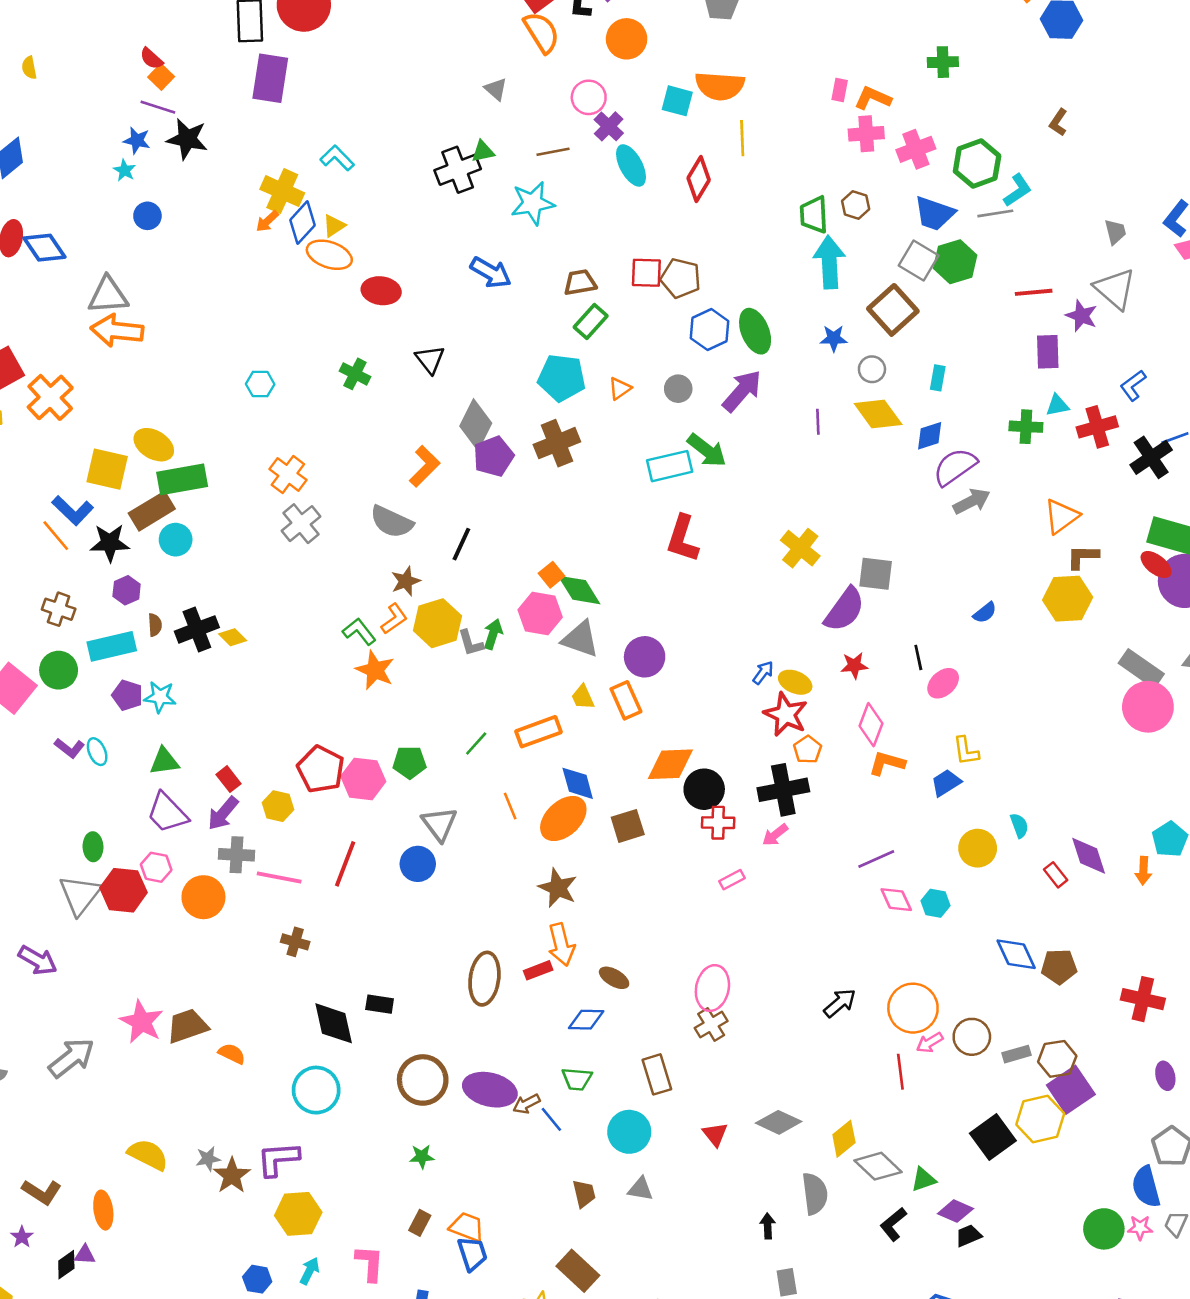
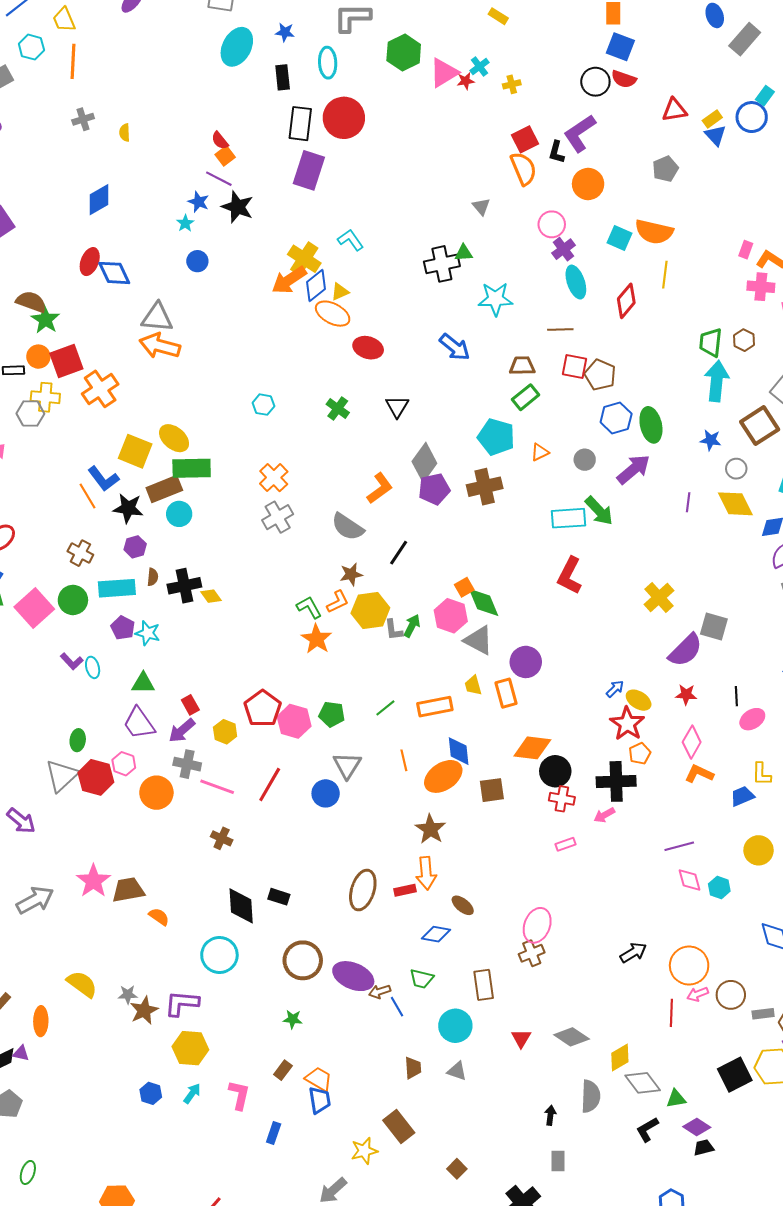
brown line: (553, 152) -> (560, 330), moved
orange arrow: (267, 221) -> (289, 280), size x1.8

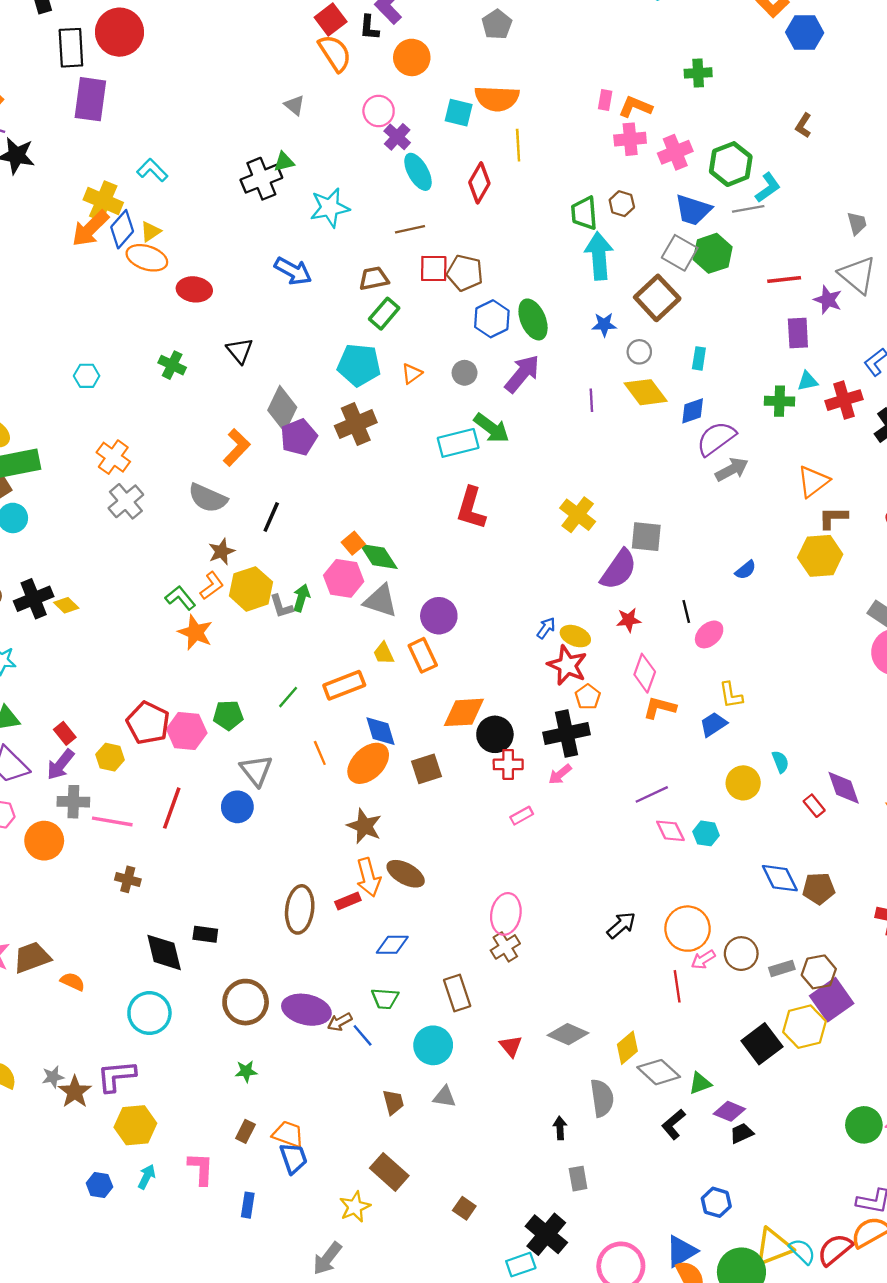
brown ellipse: (463, 905) -> (406, 874), moved, size x1.4

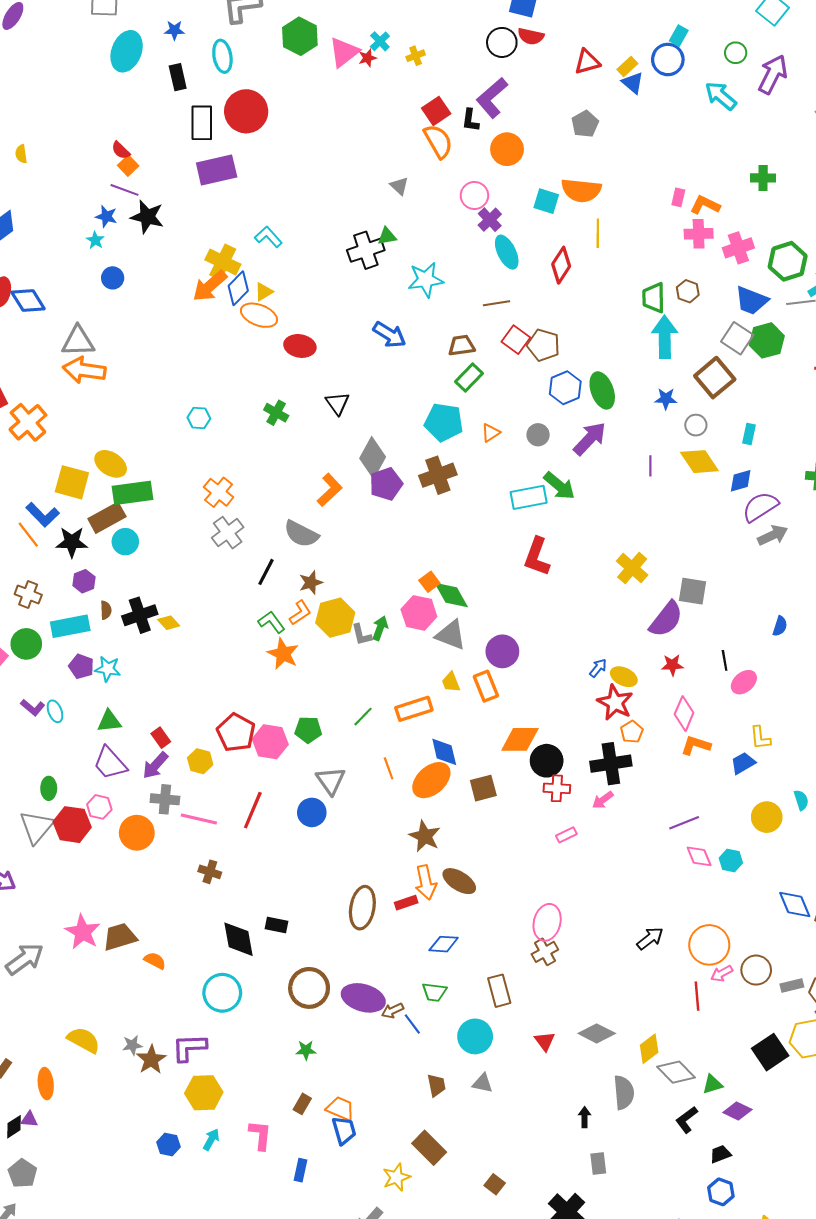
purple rectangle: (90, 99) -> (217, 170), turned 66
red square: (434, 269) -> (516, 340), turned 32
black line: (271, 517) -> (266, 572), moved
blue semicircle: (746, 570) -> (780, 626), turned -36
black trapezoid: (742, 1133) -> (720, 1154), moved

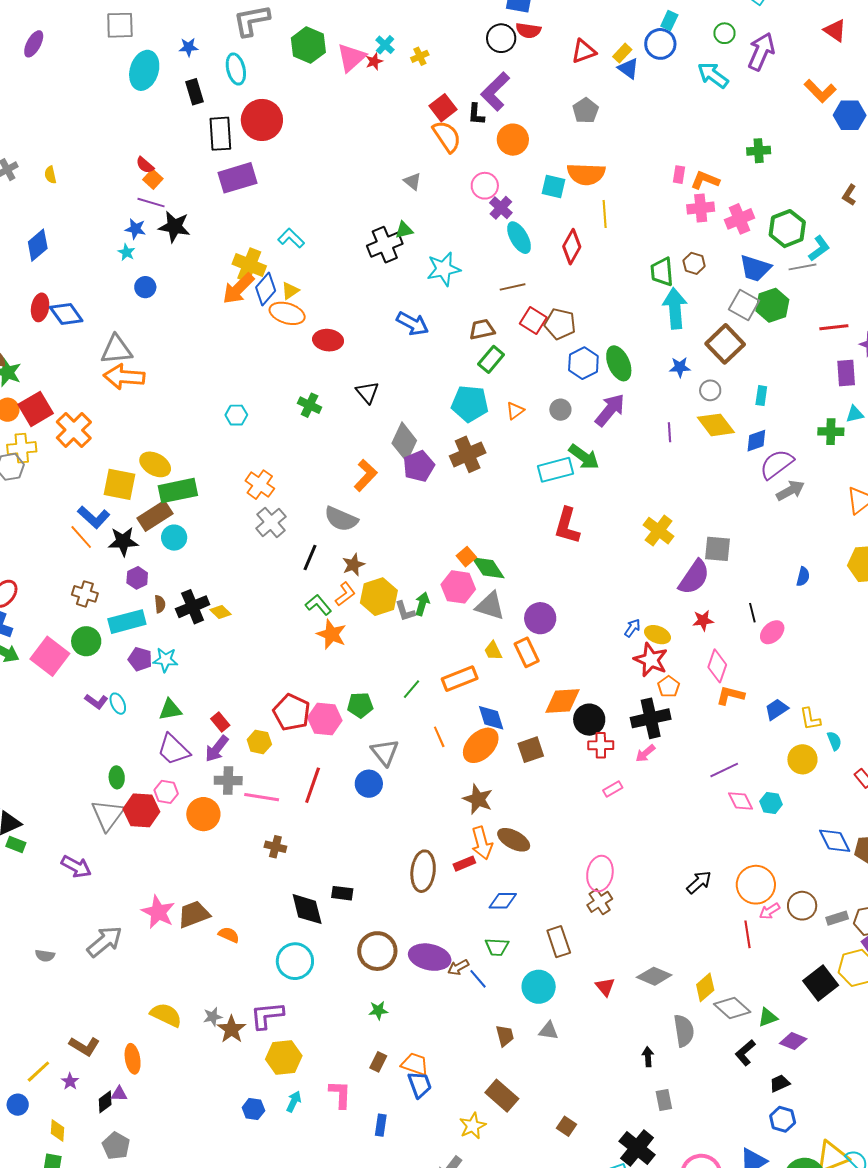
yellow L-shape: (760, 738) -> (810, 719), moved

